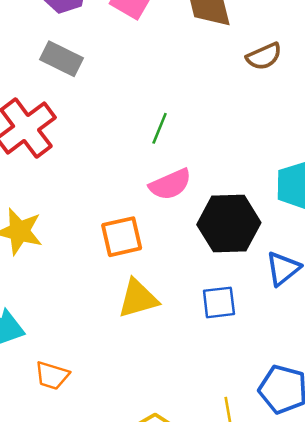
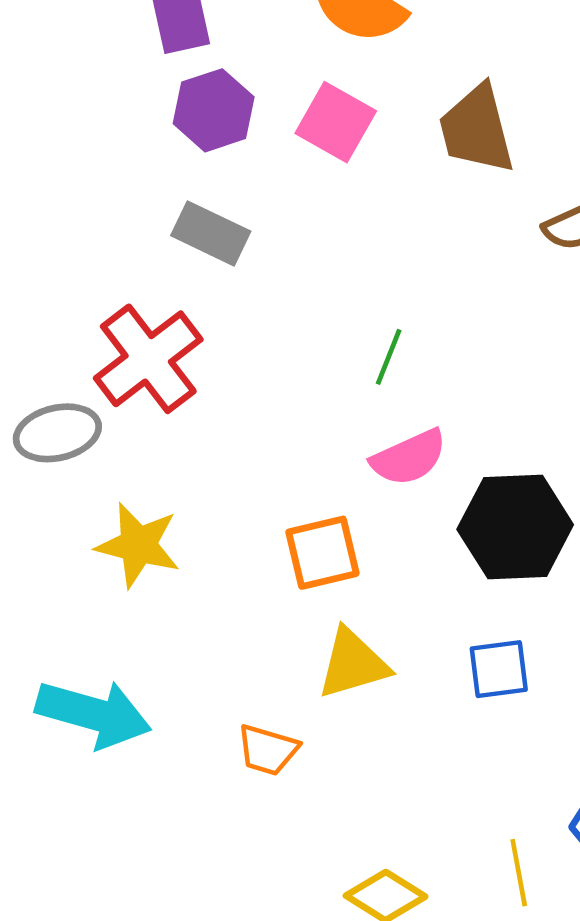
orange trapezoid: (52, 375) -> (268, 750), moved

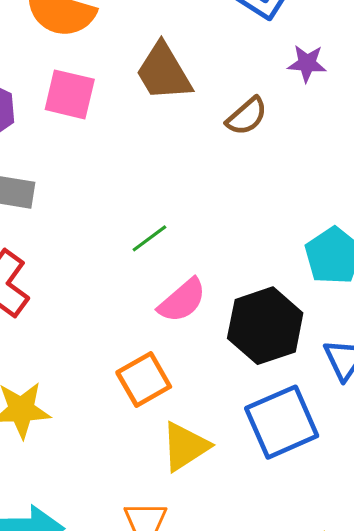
green line: (389, 357) -> (149, 238), turned 48
blue square: (499, 669) -> (282, 422), size x1.6

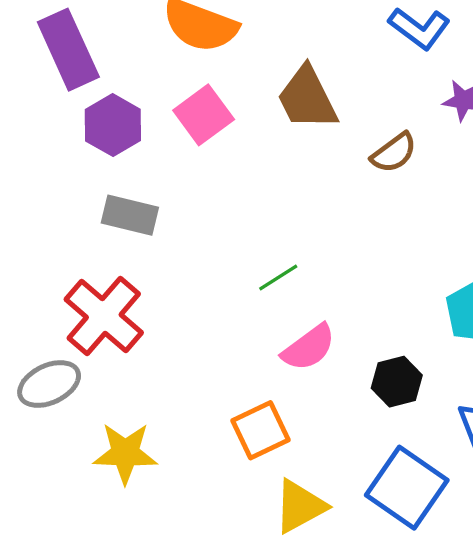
pink square: (70, 94) -> (204, 115), turned 36
black hexagon: (265, 326) -> (397, 382), size x0.6
blue square: (282, 422) -> (407, 488), turned -36

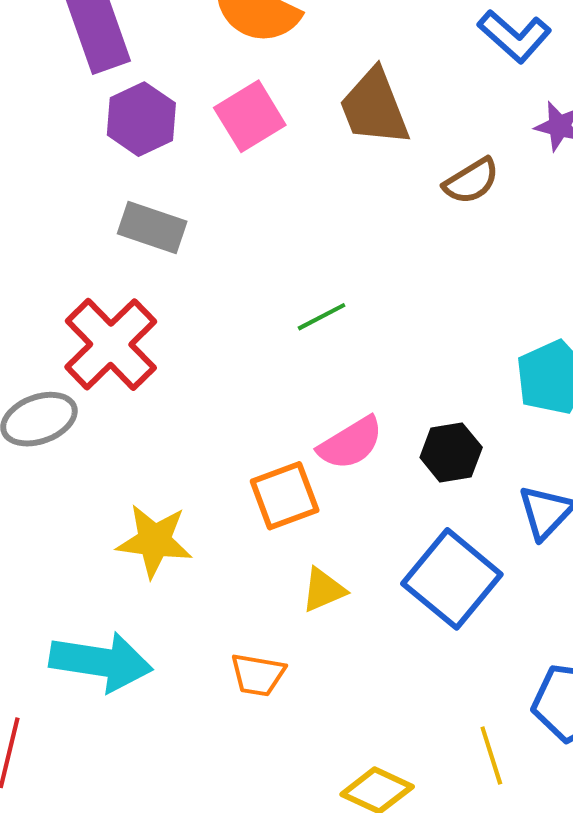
pink semicircle: (309, 348) -> (351, 443), moved
yellow star: (125, 453) -> (154, 541), moved
yellow triangle: (300, 506) -> (323, 590), size x0.7

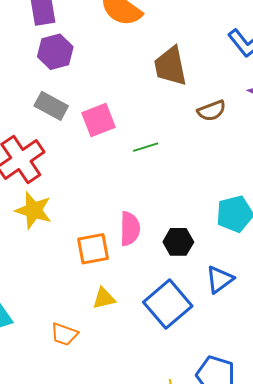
pink square: (250, 116) -> (99, 120), moved
green line: (322, 317) -> (146, 147), moved
pink semicircle: (351, 443) -> (130, 229), turned -68
yellow star: (154, 541) -> (34, 210), moved

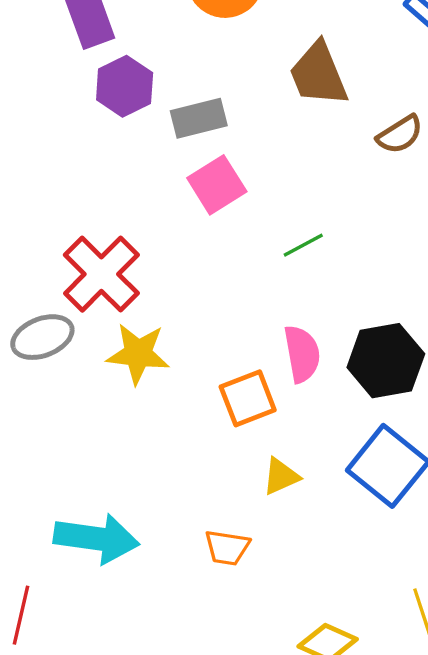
gray rectangle: (51, 106) -> (199, 118), moved, turned -32
green line: (146, 147) -> (303, 245), moved
black hexagon: (178, 242) -> (386, 361), size x1.5

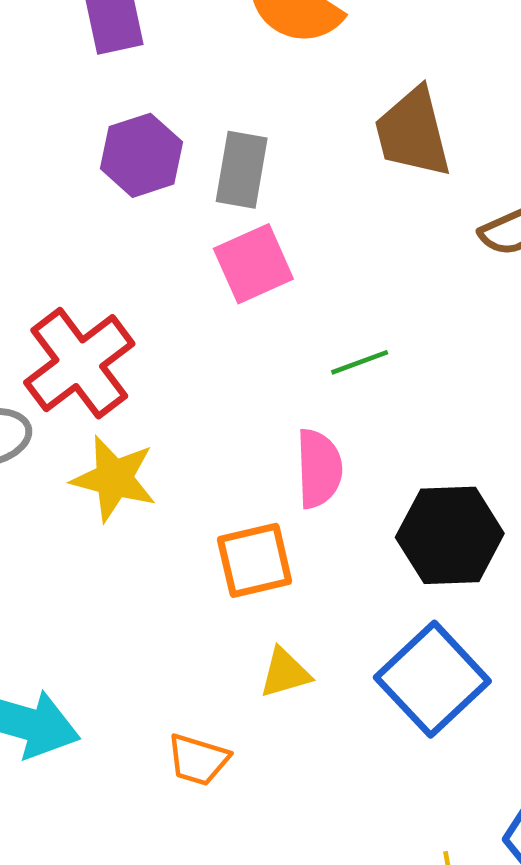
purple hexagon: (125, 86) -> (141, 155), moved
gray rectangle: (199, 118) -> (242, 170), turned -74
pink semicircle: (302, 354) -> (319, 469), moved

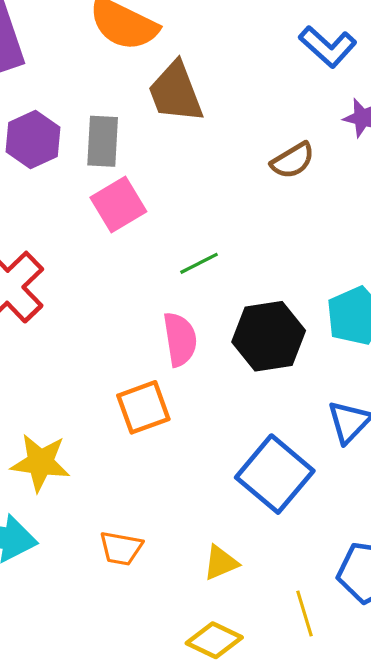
brown trapezoid: (413, 133) -> (176, 92), moved
yellow star: (114, 479) -> (40, 463), moved
black hexagon: (450, 535) -> (269, 336), moved
yellow triangle: (285, 673) -> (221, 563), moved

